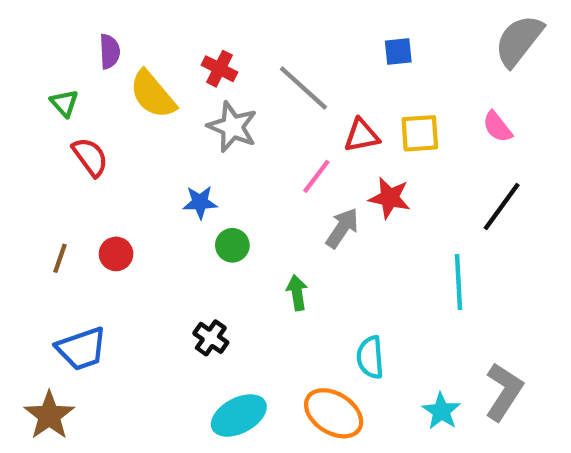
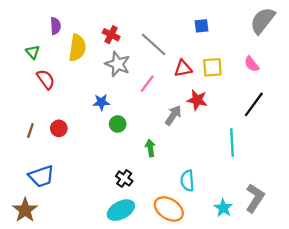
yellow semicircle: (153, 94) -> (77, 48), turned -132
pink line: (316, 176) -> (147, 84), moved
black cross: (211, 338) -> (124, 178), moved

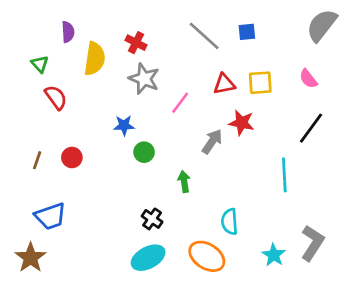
gray line: (154, 44) -> (204, 36), moved

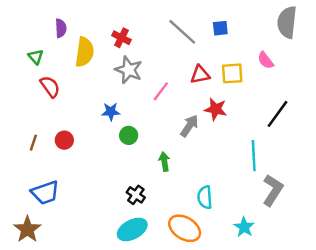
gray semicircle: (322, 25) -> (287, 22), turned -32
pink semicircle: (308, 79) -> (266, 60), moved
gray L-shape: (312, 243) -> (273, 190), moved

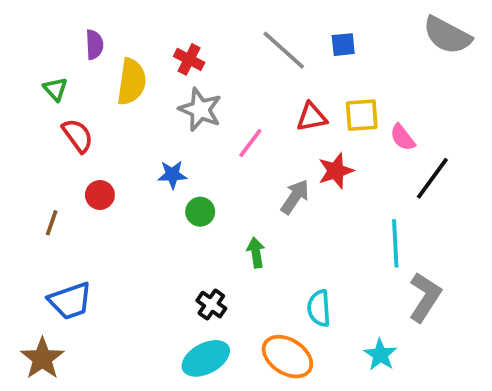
gray semicircle: (287, 22) -> (447, 35), turned -68
pink semicircle: (266, 60) -> (403, 137), moved
red star: (216, 109) -> (336, 171), turned -30
red circle: (64, 140) -> (100, 195), moved

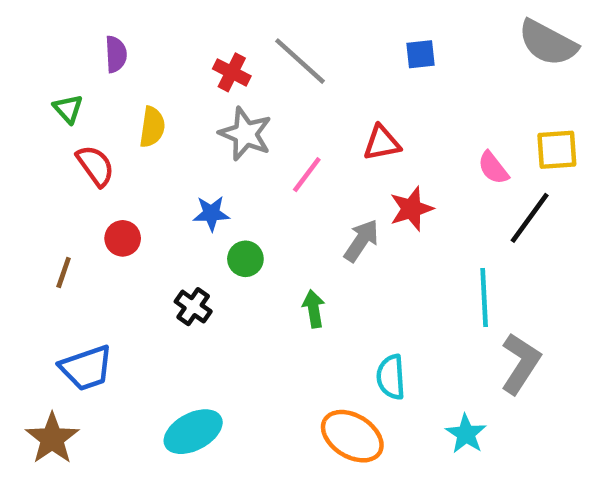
gray line: (284, 50) -> (300, 61), moved
yellow semicircle: (131, 82) -> (152, 127), moved, size x0.7
yellow square: (362, 115) -> (557, 150), moved
black cross: (211, 305) -> (193, 307), moved
cyan ellipse: (206, 358) -> (193, 432), moved

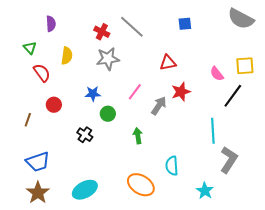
gray star: (245, 134) -> (108, 59), turned -30
pink line: (307, 175) -> (135, 92), moved
orange ellipse: (352, 436) -> (141, 185), moved
brown star: (52, 438) -> (38, 193), moved

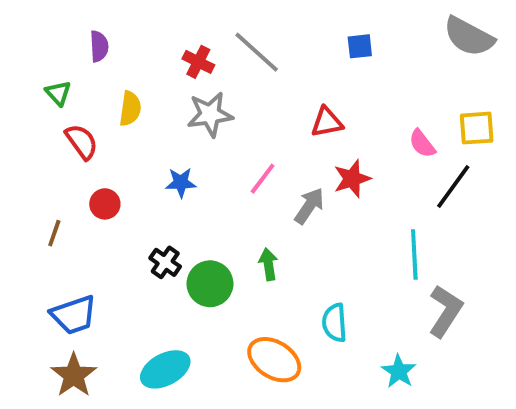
green circle: (108, 114) -> (210, 284), moved, size x1.5

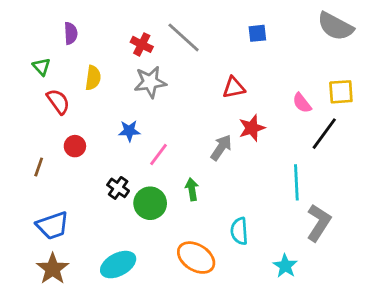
pink line: (263, 179) -> (158, 154), moved

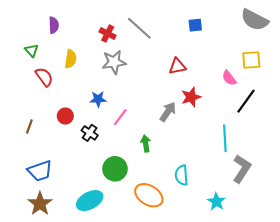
yellow square: (341, 92) -> (251, 60), moved
red circle: (75, 146) -> (65, 116), moved
black cross: (118, 188) -> (90, 133), moved
green circle: (150, 203) -> (115, 169), moved

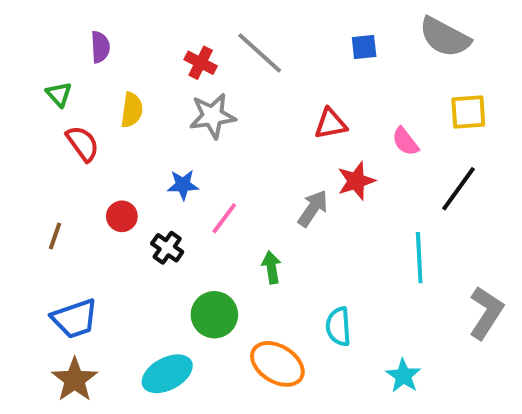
gray semicircle: (254, 20) -> (445, 37), moved
pink semicircle: (229, 78) -> (405, 141), moved
gray L-shape: (242, 169) -> (486, 313), moved

